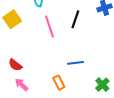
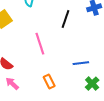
pink line: (49, 27) -> (40, 44), moved
blue line: (75, 63) -> (81, 63), moved

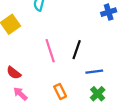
black line: (65, 19) -> (77, 50), moved
green cross: (92, 84) -> (98, 94), moved

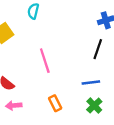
black line: (77, 50) -> (98, 49), moved
pink arrow: (20, 94) -> (14, 106), turned -48

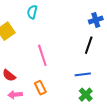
orange rectangle: (55, 103) -> (40, 88), moved

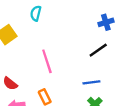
black line: (89, 45) -> (98, 50), turned 36

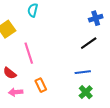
pink line: (47, 61) -> (29, 53), moved

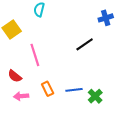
black line: (89, 43) -> (85, 44), moved
blue line: (83, 72) -> (74, 90), moved

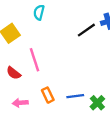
black line: (85, 44) -> (86, 30), moved
red semicircle: (15, 76) -> (14, 73), moved

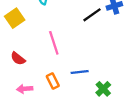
pink line: (35, 60) -> (54, 43), moved
blue line: (75, 96) -> (80, 72), moved

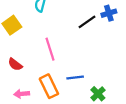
orange rectangle: (53, 81) -> (49, 86), size x1.5

